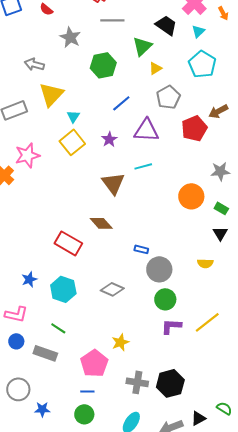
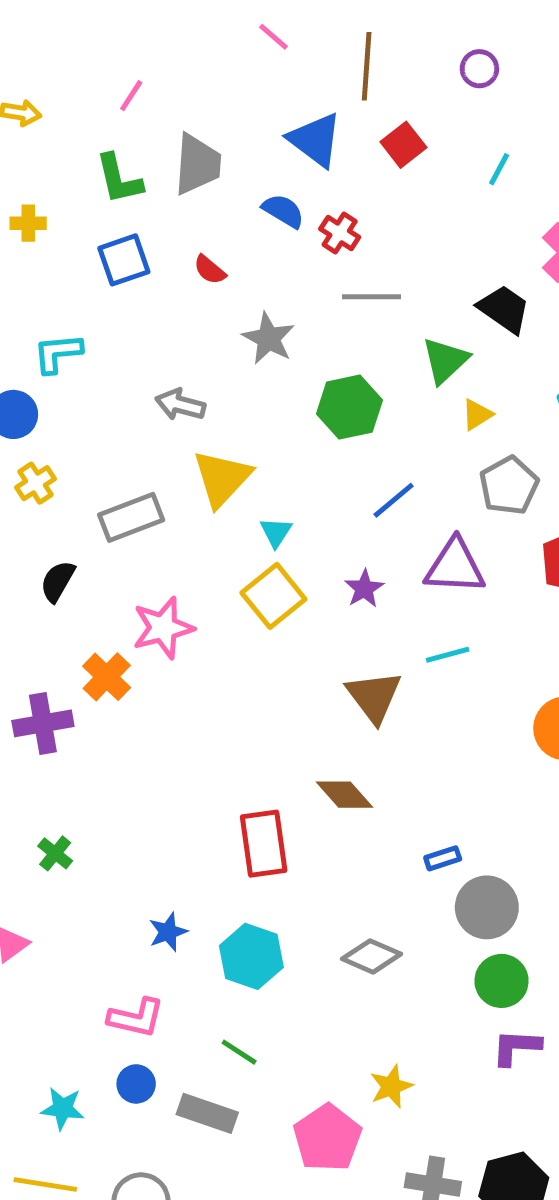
red rectangle: (68, 243) -> (264, 844), turned 52
blue rectangle: (141, 249) -> (443, 858), turned -32

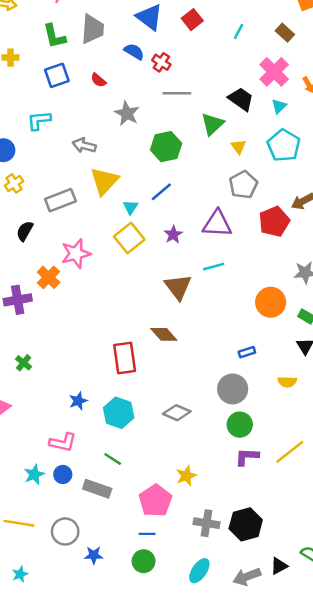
cyan L-shape: (58, 353) -> (39, 121), moved
yellow triangle: (477, 414) -> (239, 147), moved, turned -35
blue line: (394, 500) -> (161, 192), moved
blue rectangle: (443, 858) -> (247, 352), moved
cyan star: (63, 1108) -> (34, 474), moved, turned -30

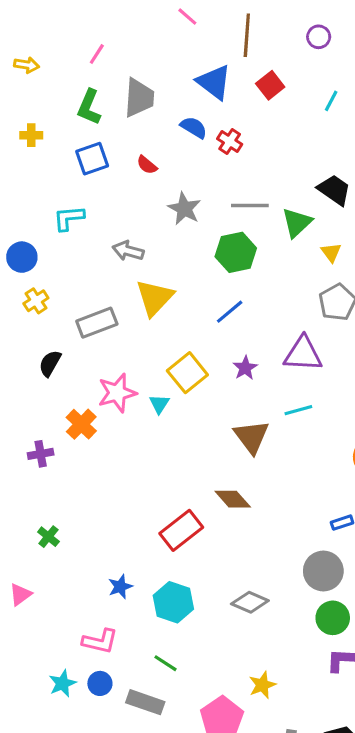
green L-shape: (54, 36) -> (89, 107), turned 36
gray line: (177, 93) -> (250, 206), moved
cyan triangle: (130, 207) -> (159, 404), moved
purple cross: (18, 300) -> (41, 454), size x0.7
red rectangle: (125, 358) -> (181, 530), turned 60

